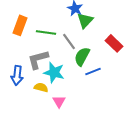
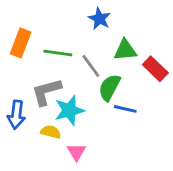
green triangle: (85, 20) -> (125, 50), moved, turned 42
blue line: (93, 71) -> (125, 109), turned 35
cyan star: (54, 72) -> (69, 110), turned -30

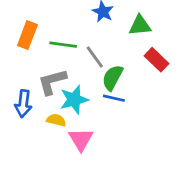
green triangle: (125, 50) -> (140, 25), moved
blue line: (125, 109) -> (114, 98), moved
pink triangle: (77, 152) -> (81, 139), size x1.4

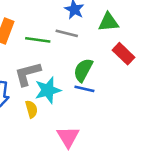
gray line: (95, 57) -> (67, 33), moved, turned -40
yellow semicircle: (56, 120) -> (31, 109), turned 60
pink triangle: (81, 139) -> (68, 137), moved

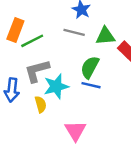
green triangle: (108, 22) -> (105, 36), moved
green line: (38, 40) -> (32, 41), moved, turned -35

